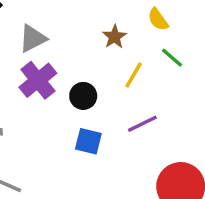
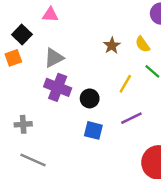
brown star: (115, 37) -> (112, 46), moved
purple cross: (38, 80) -> (58, 87), turned -30

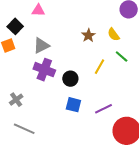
purple line: (131, 118) -> (104, 109), moved
gray cross: (23, 124) -> (16, 100), turned -32

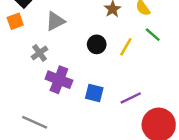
purple cross: (44, 70) -> (59, 80), moved
black circle: (70, 79) -> (97, 44), moved
gray cross: (16, 100) -> (39, 53), moved

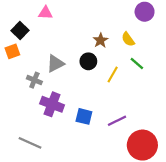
gray triangle: (55, 21) -> (55, 64), moved
black circle: (97, 44) -> (88, 61), moved
gray cross: (39, 53) -> (34, 80), turned -32

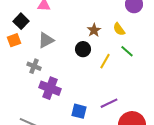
gray triangle: (55, 64) -> (46, 40), moved
blue square: (84, 116) -> (79, 111), moved

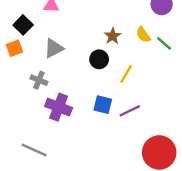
green line: (127, 51) -> (164, 43), moved
purple line: (109, 103) -> (130, 111), moved
blue square: (79, 111) -> (103, 105), moved

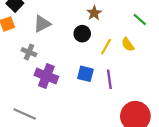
yellow semicircle: (143, 35) -> (128, 45), moved
purple line: (130, 111) -> (109, 79), turned -72

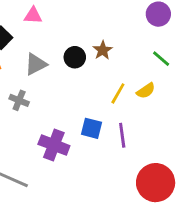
black circle: (82, 34) -> (75, 57), moved
yellow semicircle: (128, 45) -> (146, 91), turned -88
purple cross: (46, 76) -> (54, 145), moved

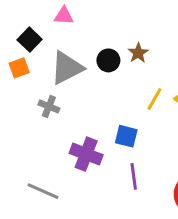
gray triangle: (36, 64) -> (67, 68), size x1.4
purple line: (122, 135) -> (134, 176), moved

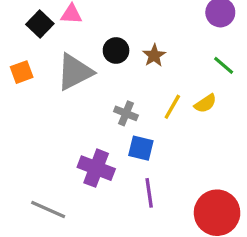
black square: (30, 40) -> (40, 24), moved
black circle: (108, 60) -> (116, 50), moved
gray cross: (49, 106) -> (126, 113), moved

